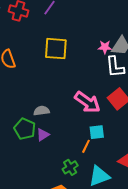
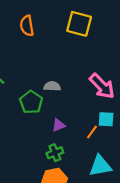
purple triangle: (43, 135) -> (59, 125), moved
green cross: (70, 167) -> (55, 153), moved

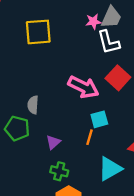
gray semicircle: (52, 86) -> (33, 105), turned -70
green cross: (55, 153) -> (59, 171), turned -35

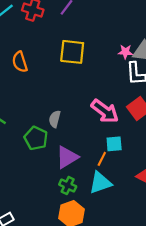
purple triangle: (53, 142) -> (67, 157), size x1.6
cyan triangle: (110, 169) -> (100, 183), moved

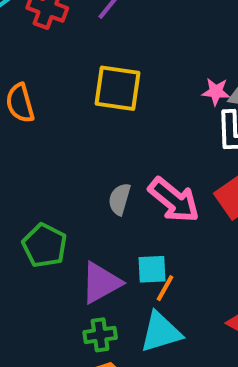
gray semicircle: (55, 119) -> (120, 199), moved
cyan square: (114, 144) -> (152, 269), moved
green cross: (68, 185) -> (100, 335), turned -35

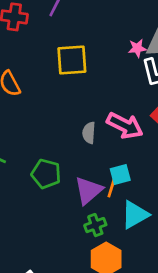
orange line: (165, 288) -> (111, 188), moved

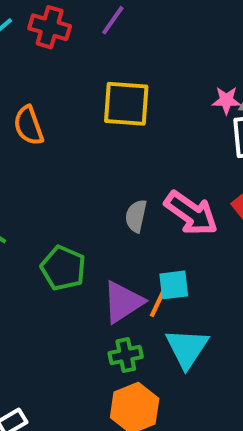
cyan triangle: (135, 215) -> (187, 348), turned -36

